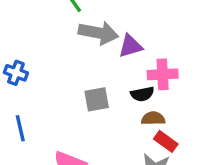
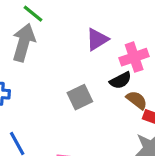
gray arrow: (98, 33) -> (24, 43), moved, turned -69
brown semicircle: (153, 118) -> (137, 100), turned 55

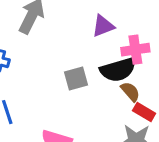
black semicircle: (120, 80) -> (118, 70), size x1.6

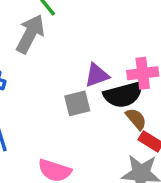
purple triangle: (103, 26) -> (97, 75), moved

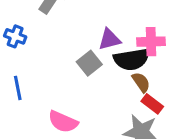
gray square: (77, 103) -> (89, 63), turned -30

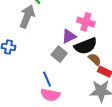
pink cross: (151, 42) -> (86, 22), moved, turned 30
blue line: (18, 88) -> (47, 79), moved

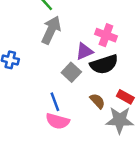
gray arrow: (27, 16) -> (51, 30), moved
brown semicircle: (95, 59) -> (97, 101), moved

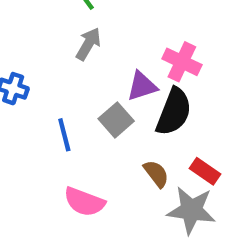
gray arrow: (51, 30) -> (88, 44), size x0.7
black semicircle: (104, 64) -> (174, 112), turned -56
blue line: (55, 102) -> (64, 135), moved

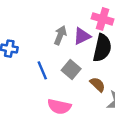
gray arrow: (88, 44) -> (60, 35), moved
gray square: (116, 120) -> (71, 70), moved

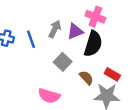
blue line: (42, 70) -> (31, 39), moved

